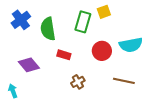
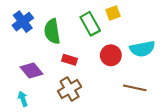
green rectangle: (83, 22) -> (90, 24), turned -45
brown cross: (78, 82) -> (70, 89), moved, size x1.5
cyan arrow: (13, 91) -> (23, 99), moved

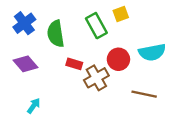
purple diamond: (32, 71) -> (26, 64), moved
brown cross: (70, 89) -> (96, 78), moved
cyan arrow: (23, 99) -> (34, 106), moved, turned 56

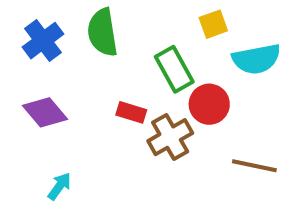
green rectangle: (96, 26) -> (174, 69), moved
green semicircle: (56, 34) -> (103, 32), moved
cyan semicircle: (152, 52) -> (256, 59), moved

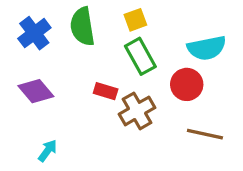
yellow square: (213, 24) -> (135, 20), moved
red circle: (209, 104) -> (187, 84), moved

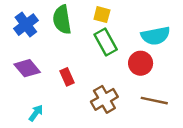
yellow square: (135, 20) -> (102, 15), turned 35
red rectangle: (106, 91) -> (67, 77), moved, turned 49
brown cross: (137, 111) -> (104, 99), moved

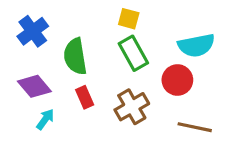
green semicircle: (62, 20) -> (75, 56), moved
brown cross: (104, 99) -> (132, 107), moved
cyan arrow: (36, 113) -> (45, 119), moved

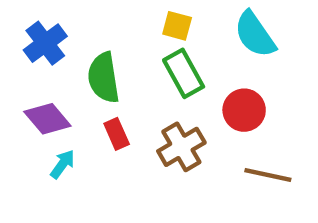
cyan semicircle: (196, 45) -> (255, 34), moved, turned 66

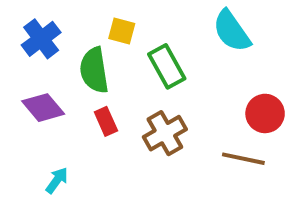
yellow square: (177, 26) -> (122, 31), moved
red circle: (244, 110) -> (265, 113), moved
cyan arrow: (63, 164) -> (57, 180), moved

